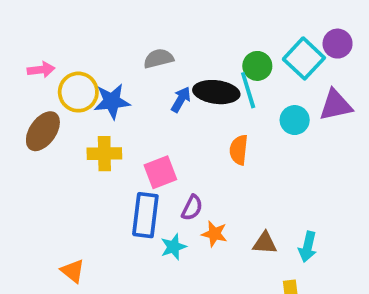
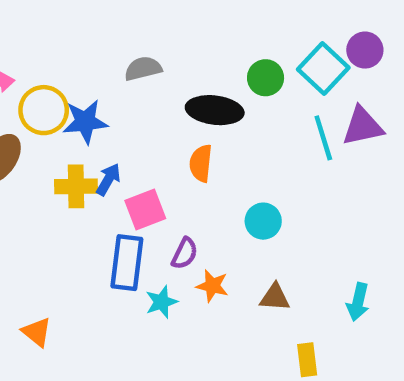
cyan line: (248, 90) -> (323, 138), moved
blue arrow: (181, 100) -> (108, 179), moved
cyan circle: (295, 120) -> (263, 221), moved
orange semicircle: (239, 150) -> (201, 163), moved
cyan arrow: (308, 247) -> (358, 302), moved

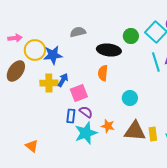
purple semicircle: (185, 253) -> (86, 112), moved, turned -80
blue rectangle: (127, 263) -> (71, 116), size x0.6
brown triangle: (275, 297) -> (135, 131), size x1.6
cyan star: (162, 302) -> (86, 133), size x1.6
yellow rectangle: (307, 360) -> (153, 134), moved

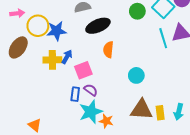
black ellipse: (109, 50) -> (98, 26), moved, turned -30
orange star: (108, 126) -> (106, 121), moved

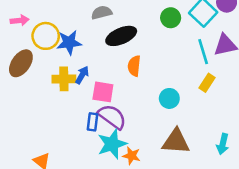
pink square: (83, 70) -> (103, 92), turned 30
purple semicircle: (91, 90) -> (112, 117), size x1.6
yellow rectangle: (160, 113) -> (207, 83), moved, turned 40

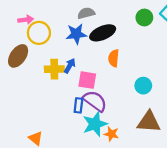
pink arrow: (20, 20) -> (26, 20), moved
blue star: (69, 42) -> (76, 34), moved

